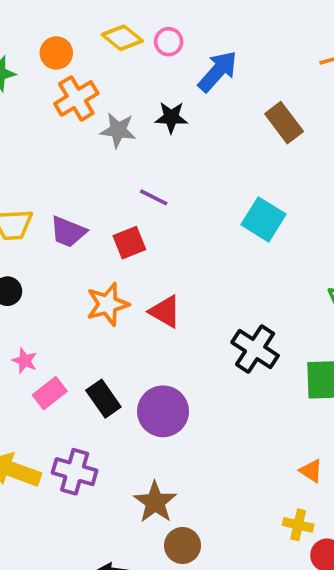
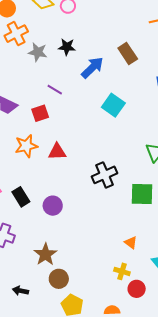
blue arrow: (218, 71) -> (92, 68), moved
red triangle: (165, 312) -> (57, 152), turned -36
black cross: (255, 349) -> (105, 175), turned 30
purple circle: (163, 411) -> (53, 206), size x0.7

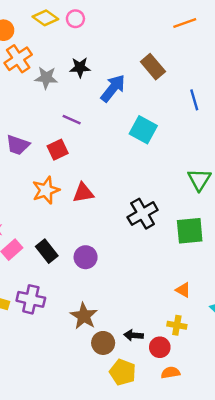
red circle: (137, 289) -> (160, 347), moved
black arrow: (20, 291) -> (134, 335), moved

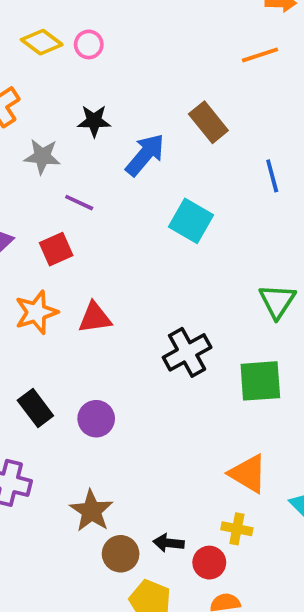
gray star: (46, 78) -> (42, 156), moved
orange triangle: (183, 290) -> (248, 474), size x1.6

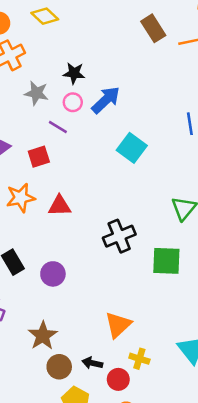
pink circle: (89, 44) -> (73, 102), moved
brown rectangle: (208, 122) -> (153, 28), moved
orange triangle: (248, 474) -> (118, 325), moved, turned 40

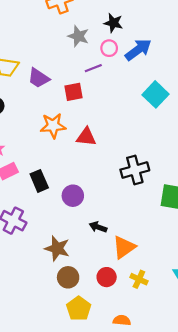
purple line: (58, 127) -> (93, 68), turned -60
brown star: (43, 336) -> (57, 248), turned -30
black arrow: (92, 363) -> (98, 227), moved
red circle: (118, 379) -> (107, 277), moved

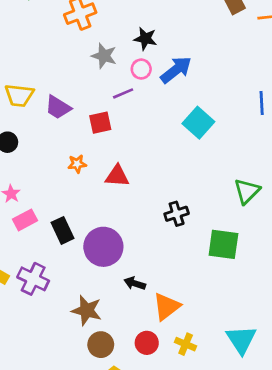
orange star: (53, 126) -> (77, 164), size x0.6
black cross: (135, 170) -> (177, 214), size x0.7
purple circle: (73, 196) -> (103, 247), size x1.5

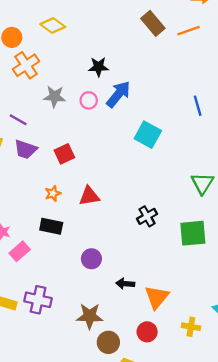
black star: (145, 39) -> (98, 67), moved
purple line: (123, 93) -> (18, 120), moved, turned 66
black rectangle: (63, 230) -> (51, 226), moved, turned -40
purple circle: (103, 247) -> (91, 259), size x0.6
yellow cross: (186, 344) -> (191, 327), moved

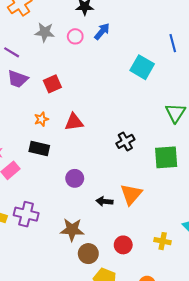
blue arrow: (118, 94) -> (102, 31), size x0.7
cyan square: (148, 135) -> (142, 67), moved
orange triangle: (157, 297) -> (131, 194), moved

